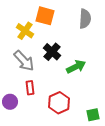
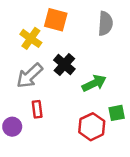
gray arrow: (24, 61) -> (30, 76), turned 90
red hexagon: (59, 103) -> (92, 127), moved
green square: (93, 115) -> (117, 113), moved

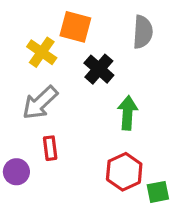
black cross: (64, 65) -> (99, 69), moved
green arrow: (94, 83) -> (128, 113), turned -60
green square: (117, 113) -> (158, 192), moved

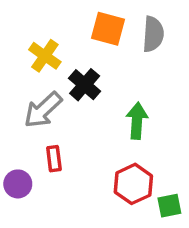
orange square: (75, 27) -> (108, 29), moved
black cross: (99, 69) -> (85, 85), moved

